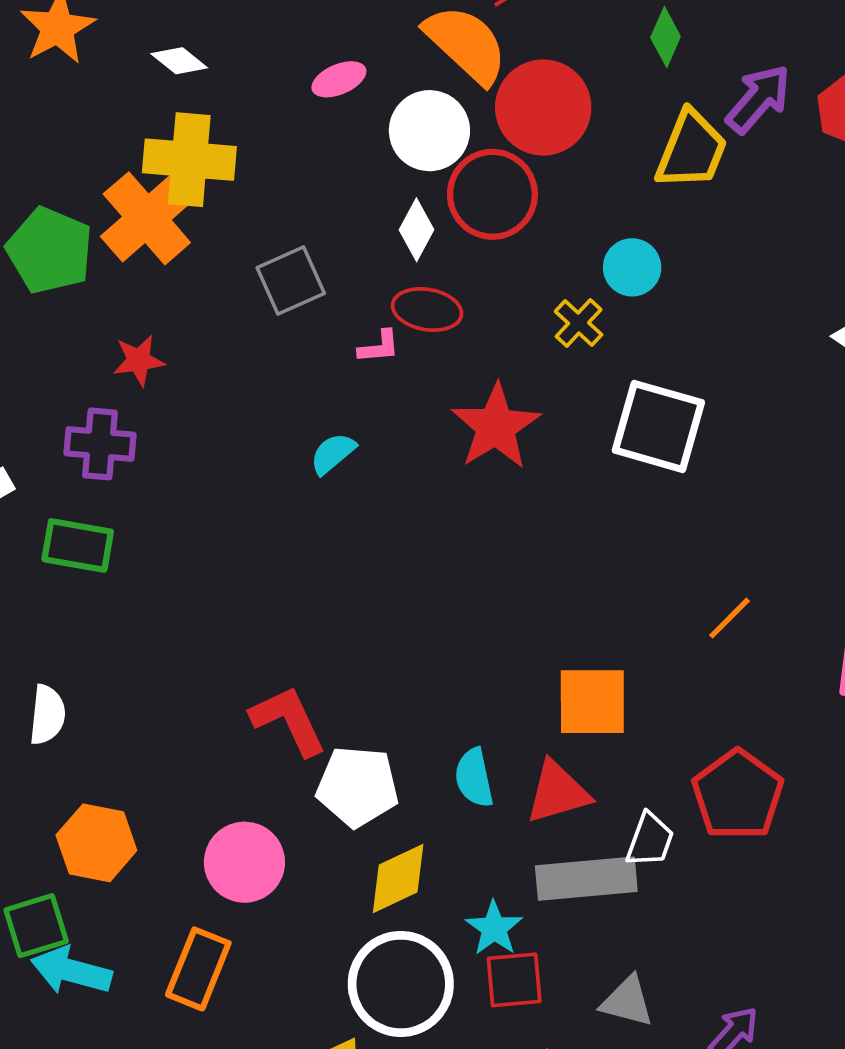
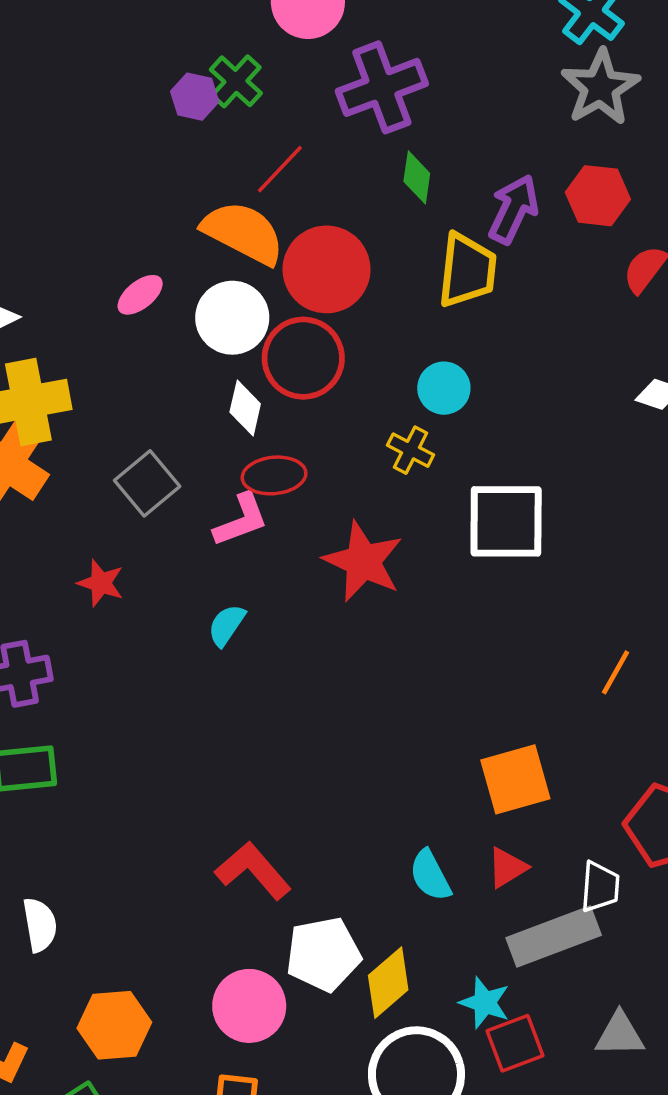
pink L-shape: (379, 347) -> (241, 520), size x1.5
red star: (139, 360) -> (101, 583), moved, turned -30
white pentagon: (357, 786) -> (323, 954), moved
red triangle: (558, 792) -> (507, 868), size x0.7

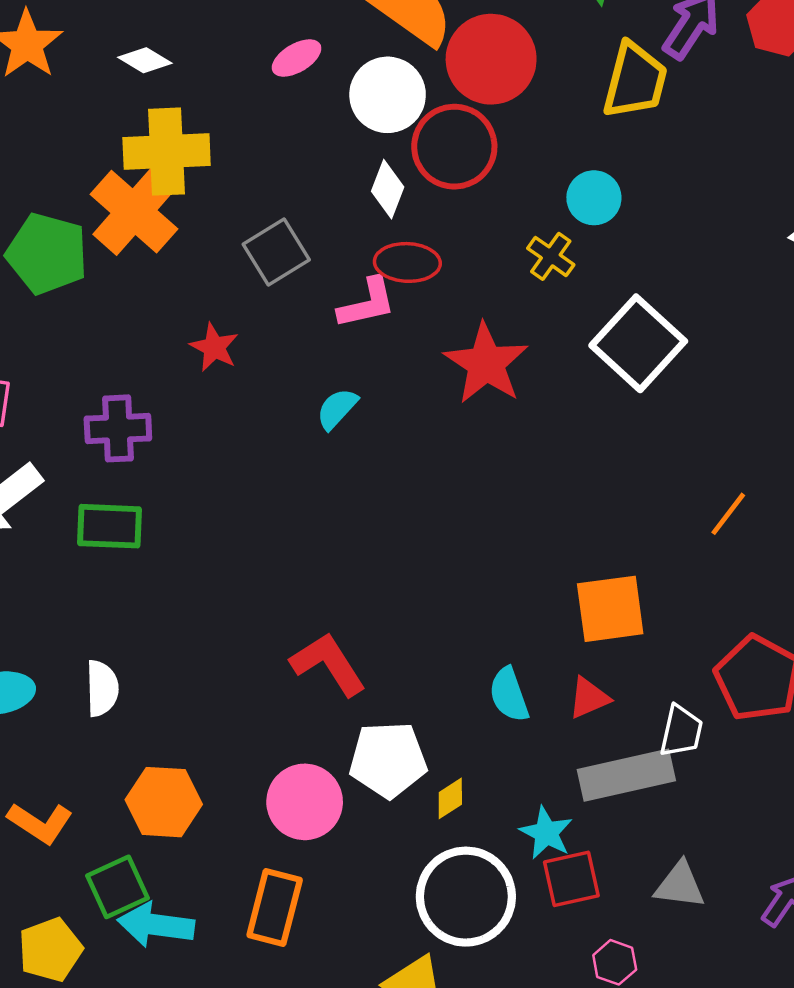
white square: (506, 521) -> (638, 343), turned 34
yellow diamond: (388, 983) -> (450, 798), size x0.6

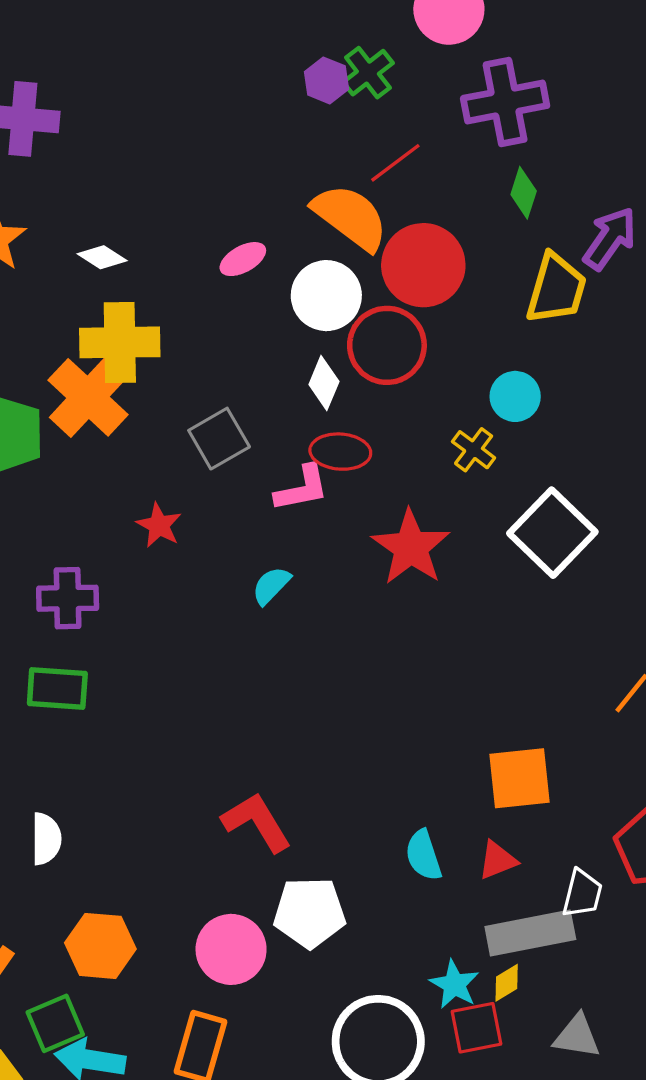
yellow diamond: (450, 798) -> (507, 983), moved

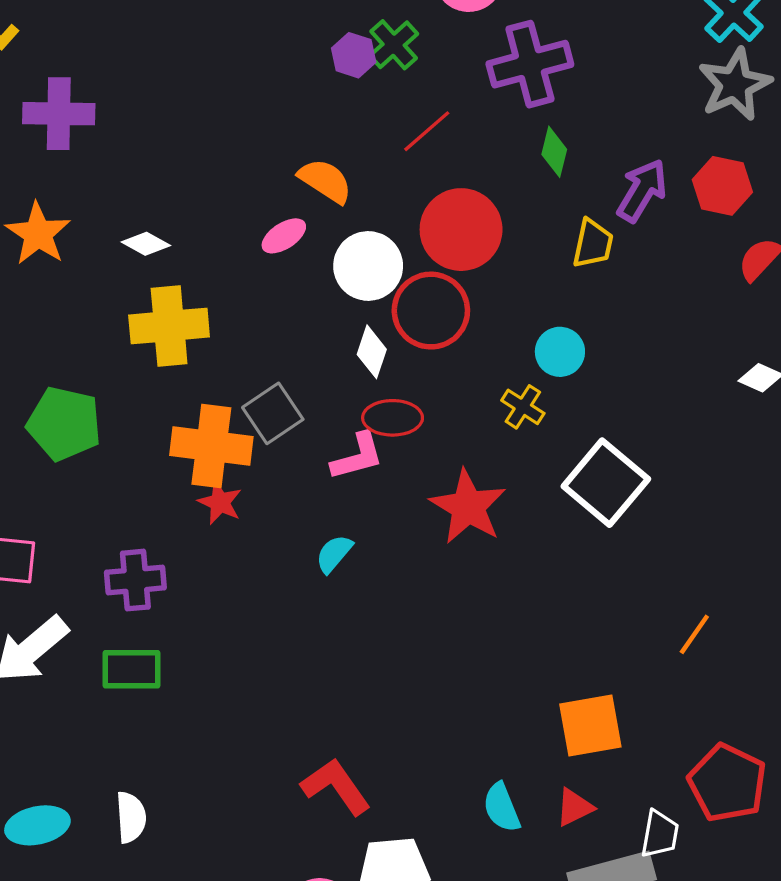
orange semicircle: (350, 217) -> (325, 181), moved, size x0.7
yellow trapezoid: (556, 289) -> (593, 244), size x0.7
orange cross: (88, 397) -> (211, 446), moved, turned -32

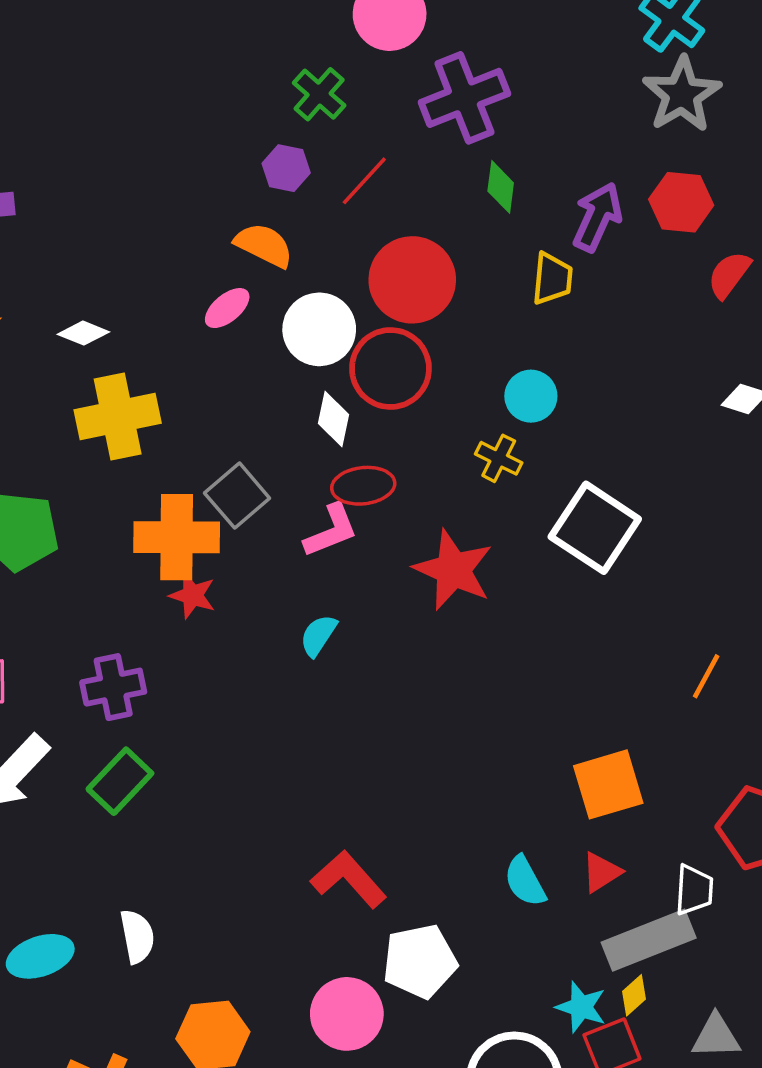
purple hexagon: (354, 55) -> (286, 168), moved
green rectangle: (132, 669) -> (120, 781), turned -40

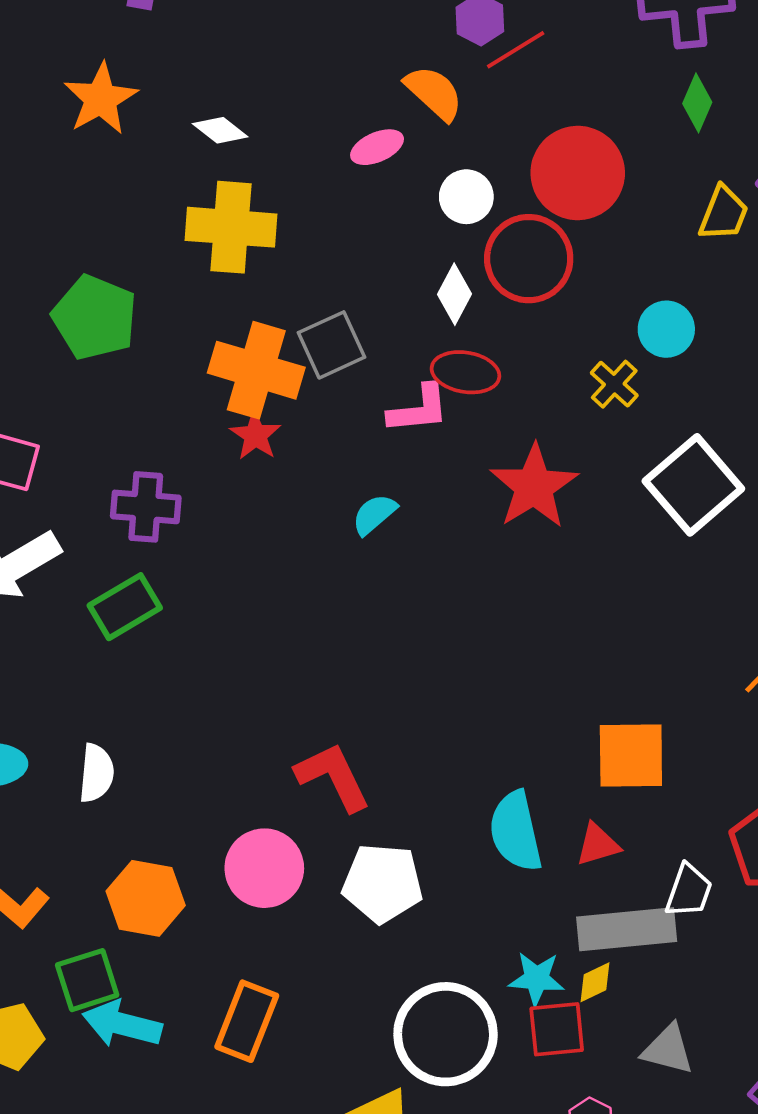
red line: (364, 181) -> (516, 50), moved
white circle: (319, 329) -> (466, 197), size x0.7
cyan semicircle: (525, 881) -> (516, 831), size x1.4
cyan star: (581, 1007) -> (537, 979), turned -30
pink circle: (347, 1014) -> (264, 868), moved

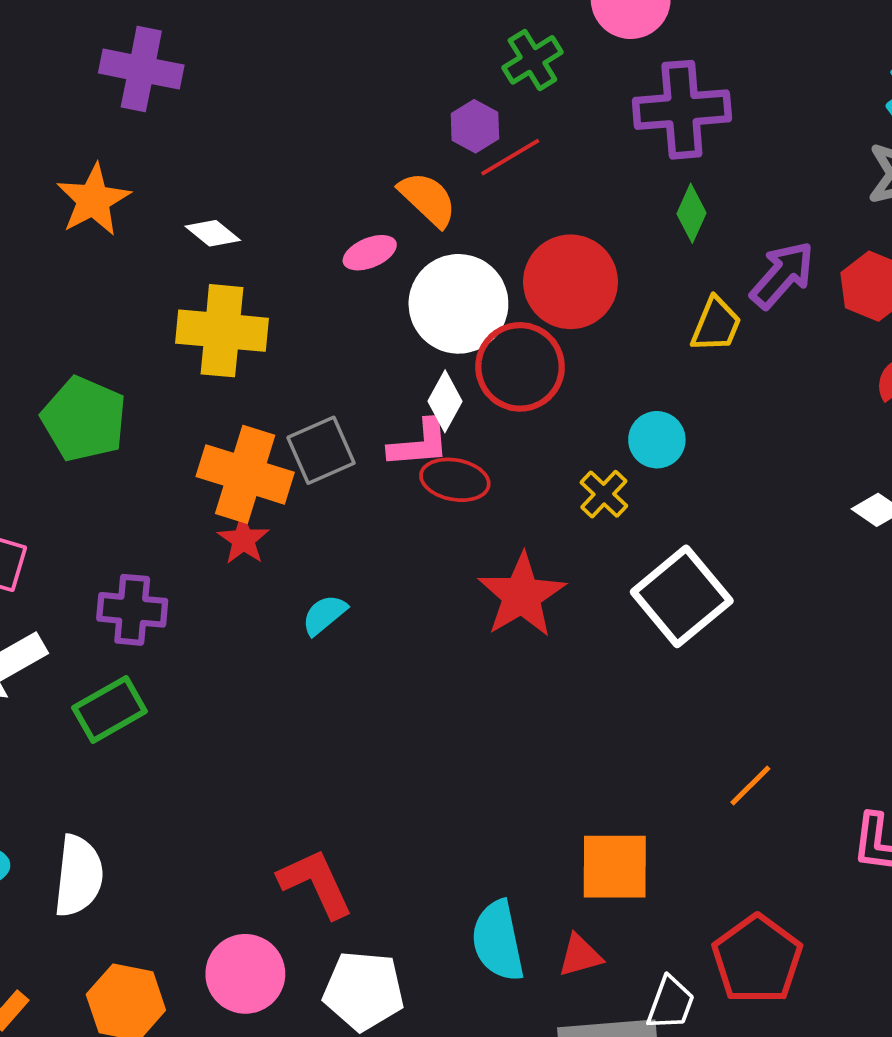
white circle: (466, 197) -> (458, 304), size x1.8
pink L-shape: (419, 409) -> (419, 444), moved
cyan semicircle: (374, 514) -> (324, 615), moved
white semicircle: (96, 773) -> (79, 876), size x1.4

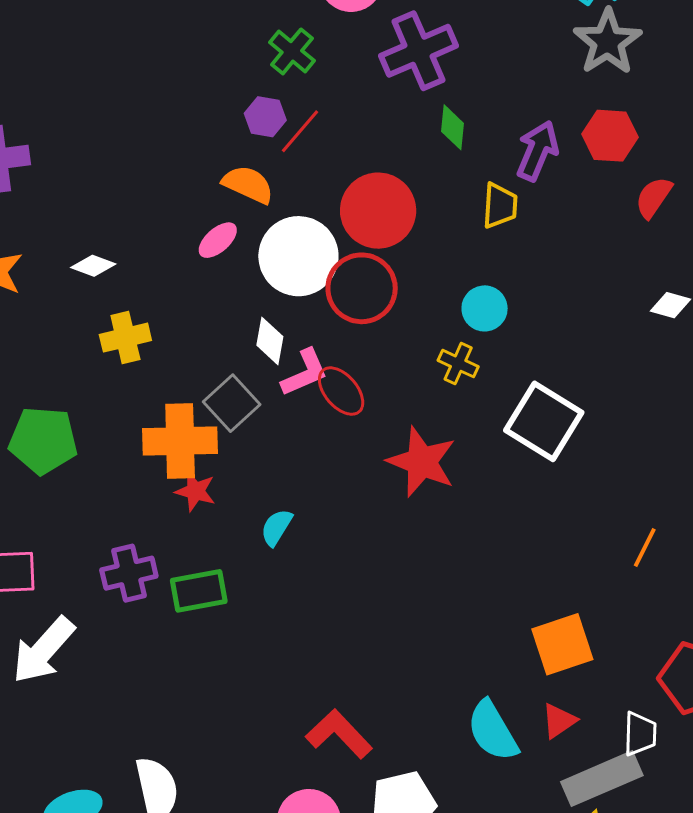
yellow cross: (222, 331) -> (125, 338), size x0.7
white diamond: (445, 401) -> (270, 341), moved
red ellipse: (455, 480) -> (341, 391), turned 58
green rectangle: (110, 710) -> (199, 591), moved, turned 38

